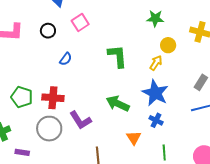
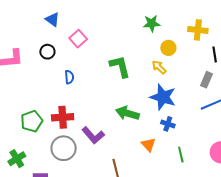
blue semicircle: (66, 59) -> (69, 77), turned -32
yellow arrow: (156, 63) -> (159, 67), turned -70
green pentagon: (22, 97) -> (32, 121), turned -30

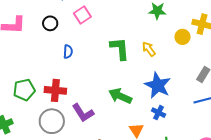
yellow circle: (168, 48) -> (182, 37), moved
yellow arrow: (159, 67) -> (149, 49), moved

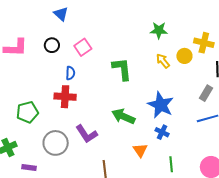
pink square: (82, 15) -> (83, 47), moved
yellow arrow: (149, 49) -> (163, 61), moved
red cross: (55, 90) -> (65, 97), moved

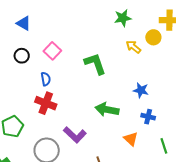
red cross: (65, 97) -> (46, 103), turned 30
blue star: (161, 105) -> (141, 90), size x0.6

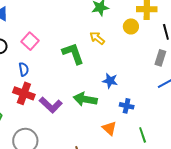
yellow arrow: (133, 47) -> (97, 38), moved
blue star: (141, 90) -> (110, 81), moved
purple L-shape: (75, 135) -> (51, 105), moved

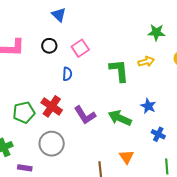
yellow arrow: (97, 38) -> (146, 62), turned 112
red cross: (24, 93) -> (52, 106), moved
orange triangle: (109, 128) -> (127, 157), moved

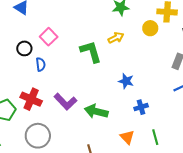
black circle: (49, 46) -> (24, 48), moved
green arrow: (120, 118) -> (96, 111), moved
blue cross: (158, 134) -> (141, 107), turned -32
orange triangle: (127, 157) -> (127, 137), moved

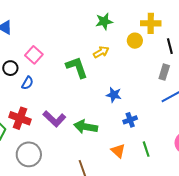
blue semicircle: (41, 64) -> (27, 83), turned 40

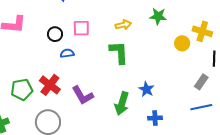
yellow arrow: (101, 52) -> (123, 25), moved
pink square: (34, 55) -> (81, 28), turned 30
blue semicircle: (27, 83) -> (67, 53), turned -144
green arrow: (86, 127) -> (122, 104), moved, turned -100

